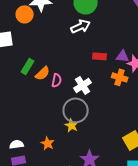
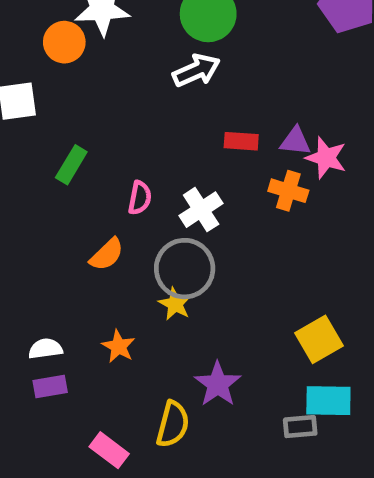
orange semicircle: (43, 73) -> (107, 254), moved

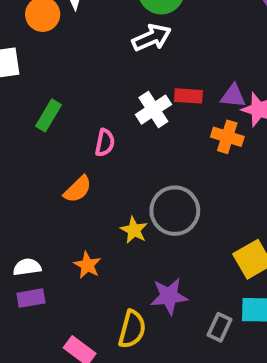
white cross: (201, 210) -> (153, 110), moved
gray circle: (185, 269) -> (175, 211), moved
purple star: (218, 384) -> (169, 296), turned 30
gray rectangle: (300, 427) -> (220, 327), moved, turned -60

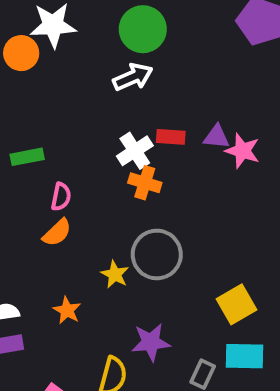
green rectangle: (48, 115) -> (27, 157), turned 48
orange cross: (227, 137) -> (145, 183), moved
pink semicircle: (105, 143) -> (61, 197), moved

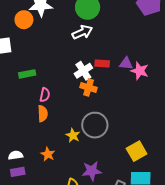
orange semicircle: (57, 233) -> (43, 114), turned -49

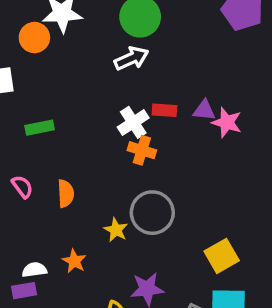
pink semicircle: (45, 95) -> (22, 187), moved, turned -48
white semicircle: (16, 155) -> (34, 270), moved

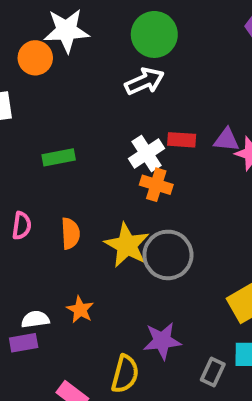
green rectangle: (40, 128) -> (59, 157), moved
pink semicircle: (22, 187) -> (22, 226), turned 45
yellow star: (116, 230) -> (127, 245), moved, size x1.6

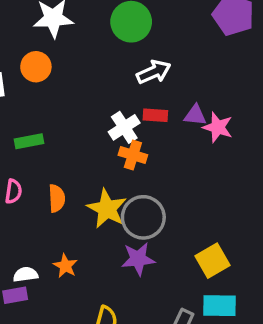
orange circle: (35, 58) -> (36, 67), moved
white arrow: (145, 81) -> (154, 72), moved
green rectangle: (59, 157) -> (29, 141), moved
purple star: (162, 341) -> (138, 259), moved

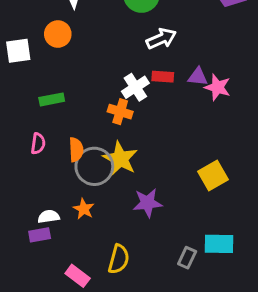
orange cross: (133, 155) -> (120, 112), moved
gray circle: (143, 217) -> (94, 166), moved
yellow square: (213, 261) -> (213, 175), moved

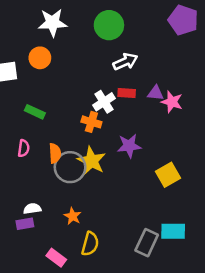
green rectangle: (52, 99) -> (35, 112), turned 36
purple star: (148, 203) -> (129, 146), moved
orange star: (84, 209) -> (73, 216), moved
gray rectangle: (187, 258) -> (147, 243), size x1.5

